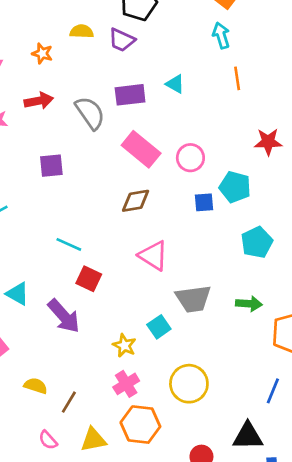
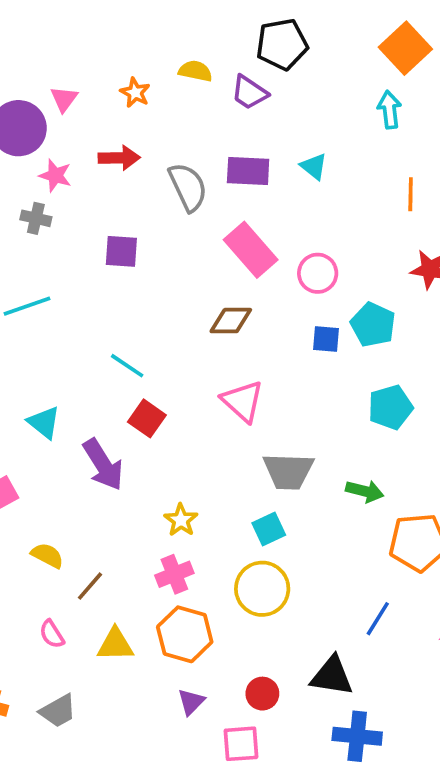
orange line: (237, 78) -> (411, 194), moved
cyan square: (159, 327) -> (269, 529), moved

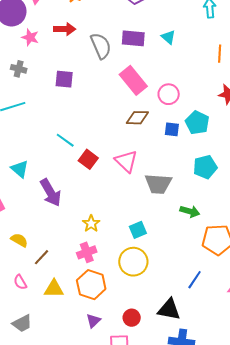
gray cross: (36, 218) -> (19, 69), moved
brown diamond: (231, 321) -> (137, 118), moved
red square: (147, 418) -> (88, 159), moved
gray trapezoid: (288, 471) -> (158, 184), moved

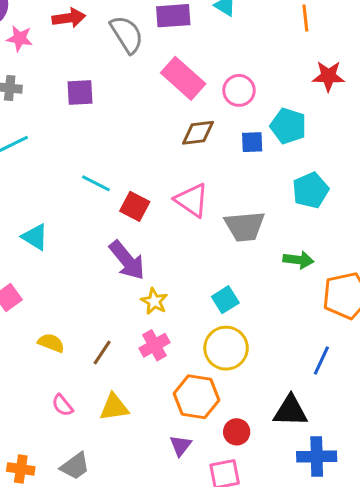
purple arrow: (51, 193) -> (127, 260), moved
brown line: (41, 257) -> (102, 352), moved
orange hexagon: (91, 285) -> (196, 397), moved

